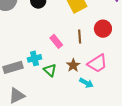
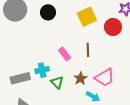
red circle: (103, 29) -> (113, 27), moved

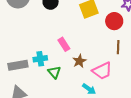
brown line: (88, 50) -> (118, 47), moved
brown star: (80, 78) -> (79, 61), moved

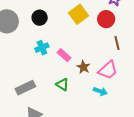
cyan cross: (40, 59) -> (42, 48), moved

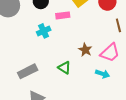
pink rectangle: (64, 55) -> (63, 15), moved, turned -48

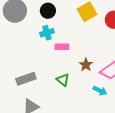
pink rectangle: (63, 15) -> (62, 47), moved
cyan cross: (44, 31) -> (47, 33), moved

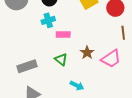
green triangle: (63, 80) -> (61, 59), moved
cyan arrow: (100, 91) -> (77, 86), moved

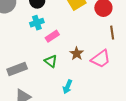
pink rectangle: (63, 34) -> (52, 36), turned -32
cyan arrow: (77, 86) -> (67, 87), turned 88

